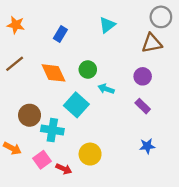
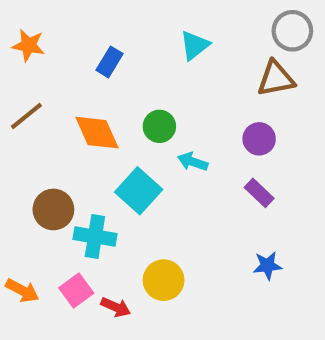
orange arrow: (12, 148) -> (22, 291), moved

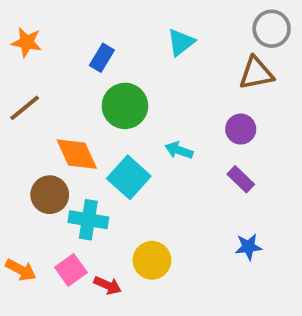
green circle: (159, 126) -> (125, 106), moved, size x1.5
orange diamond: (97, 133) -> (77, 154), moved

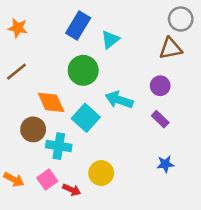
cyan triangle: (181, 42) -> (110, 40), moved
blue rectangle: (102, 58) -> (78, 25), moved, size x1.5
cyan arrow: (179, 150) -> (119, 100), size x1.5

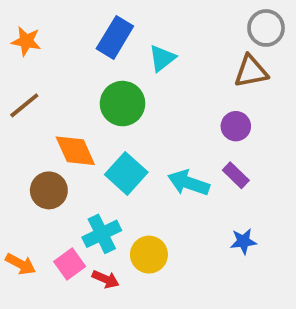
cyan arrow: (119, 100) -> (189, 183), moved
cyan cross: (59, 146) -> (102, 234), moved, turned -35

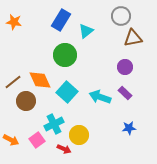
gray circle: (266, 28) -> (121, 16), moved
brown line: (24, 105) -> (13, 82), moved
red arrow: (106, 279) -> (64, 149), moved

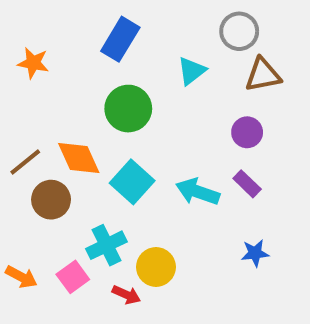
orange star: (14, 22) -> (33, 63), moved
cyan triangle: (86, 31) -> (192, 71), moved

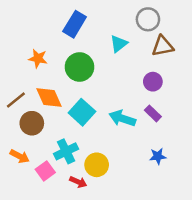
orange star: (33, 63) -> (38, 58), moved
orange arrow: (21, 277) -> (20, 156), moved

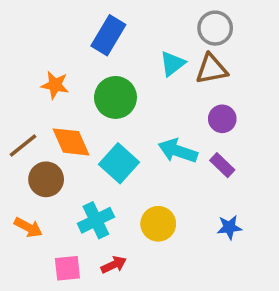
brown triangle: (163, 46) -> (212, 69), moved
cyan arrow: (122, 118) -> (178, 151), moved
yellow circle: (97, 165) -> (158, 224), moved
pink square: (45, 171) -> (67, 268), moved, turned 30
red arrow: (78, 182) -> (114, 265), turned -49

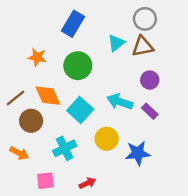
yellow circle: (158, 224) -> (107, 139), moved
blue star: (229, 227) -> (138, 153), moved, size x1.5
red arrow: (114, 265) -> (87, 183), moved

